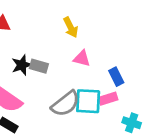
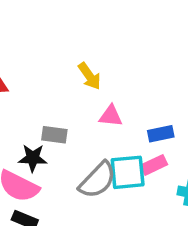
black star: (22, 65) -> (33, 158), moved, turned 30
blue rectangle: (116, 77) -> (161, 134), turned -66

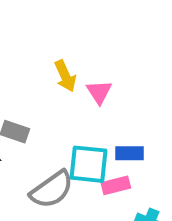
pink triangle: (111, 116) -> (99, 92), moved, turned 40
cyan square: (128, 172) -> (89, 164), moved

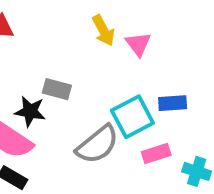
cyan square: (89, 164) -> (132, 117), turned -30
pink rectangle: (116, 185) -> (156, 154), moved

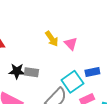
black star: (30, 111) -> (17, 71), moved

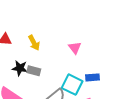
yellow arrow: (52, 39) -> (34, 43), moved
cyan square: (72, 82) -> (72, 85), turned -35

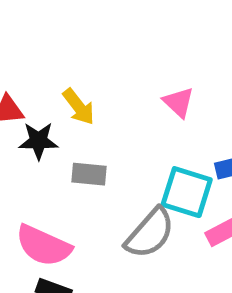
black star: (20, 68) -> (39, 141), moved

